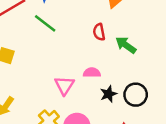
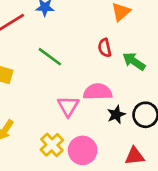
green line: (45, 23) -> (50, 57), moved
pink semicircle: (92, 73) -> (98, 92), size x1.5

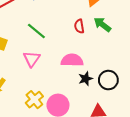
green arrow: (134, 61) -> (102, 25), moved
pink triangle: (68, 106) -> (32, 59), moved

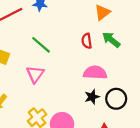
pink semicircle: (72, 60) -> (95, 73), moved

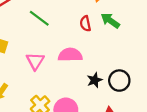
green line: (41, 45) -> (39, 18), moved
pink semicircle: (95, 73) -> (70, 55), moved

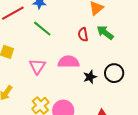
black star: (95, 80) -> (90, 77), moved
black circle: (119, 81) -> (114, 73), moved

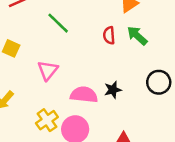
pink semicircle: (69, 62) -> (84, 95), moved
black circle: (114, 73) -> (159, 82), moved

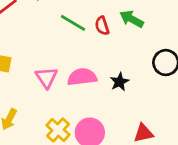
green line: (58, 23) -> (73, 23), moved
pink semicircle: (84, 95) -> (82, 77), moved

